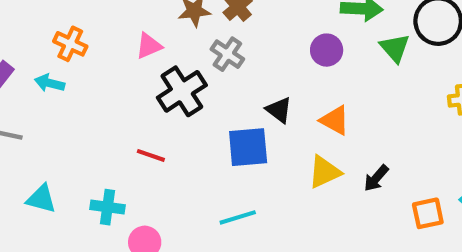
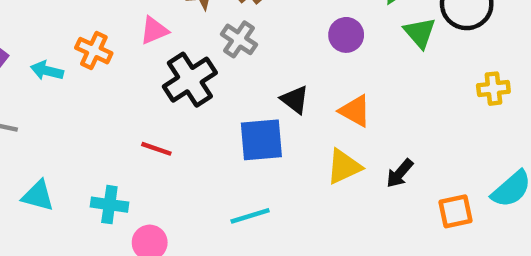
orange cross: (70, 44) -> (94, 51), moved

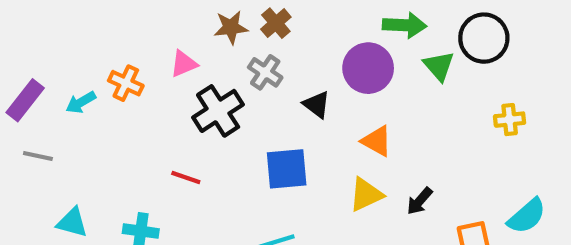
purple circle: (346, 35) -> (368, 68), size x1.5
cyan arrow: (47, 71) -> (81, 102), turned -44
black triangle: (295, 100) -> (317, 105), moved

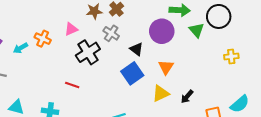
orange triangle: (377, 141) -> (166, 67), turned 35
blue square: (287, 169) -> (132, 73), moved, turned -30

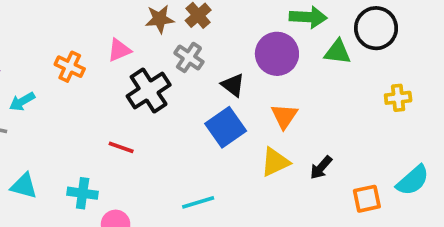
green triangle: (197, 30) -> (338, 52), turned -42
cyan arrow: (21, 48) -> (22, 102), moved

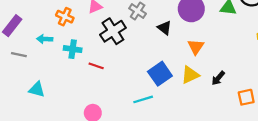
cyan arrow: (22, 102) -> (45, 39), moved, turned 32
blue square: (226, 127) -> (160, 74), moved
cyan cross: (83, 193) -> (73, 49), moved

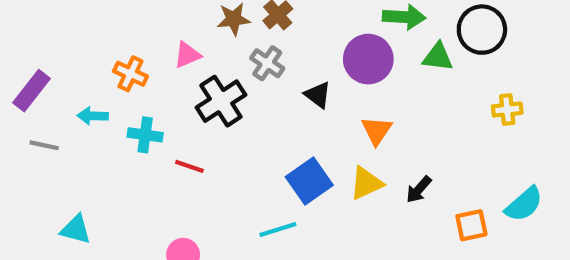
cyan triangle: (37, 89) -> (76, 229), moved

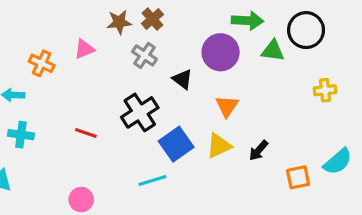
black cross: (221, 101) -> (140, 112), moved
cyan cross: (145, 135) -> (21, 135), moved

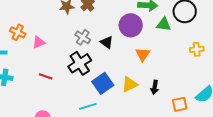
pink triangle: (84, 49) -> (39, 42), moved
gray cross: (144, 55) -> (83, 37), moved
orange triangle: (227, 106) -> (143, 54), moved
black arrow: (259, 150) -> (155, 87), turned -32

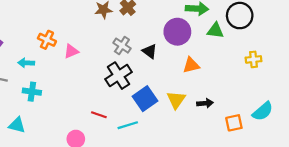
orange triangle: (143, 54) -> (191, 65), turned 42
red line: (46, 76) -> (99, 115), moved
yellow triangle: (130, 84) -> (176, 100), turned -30
black arrow: (155, 87) -> (205, 103), turned -104

